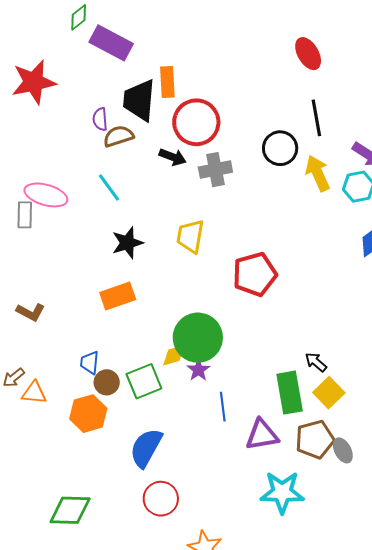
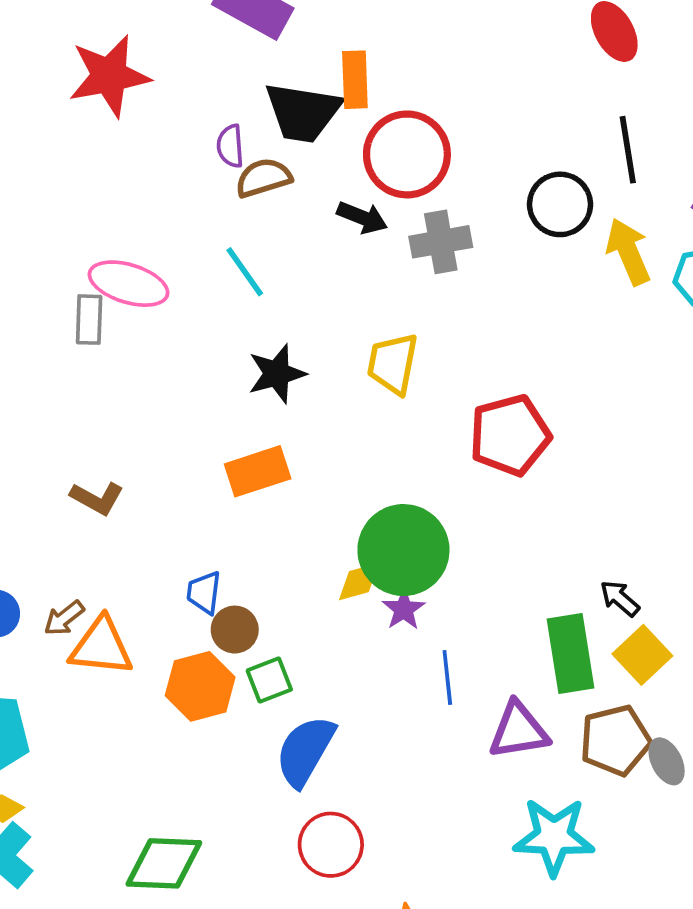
black trapezoid: (139, 100) -> (303, 112), turned -87
green square: (144, 381) -> (269, 680), moved, size x0.7
orange triangle: (34, 393) -> (101, 647), size x1.4

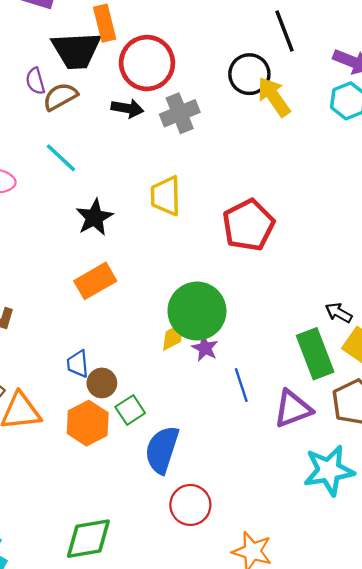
yellow arrow: (628, 252) -> (274, 97), moved

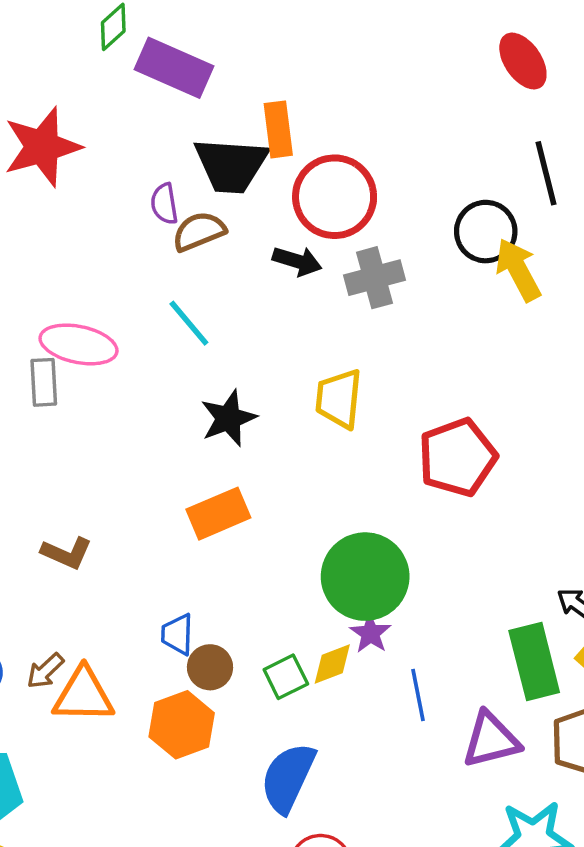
yellow diamond: (173, 337) -> (332, 664), moved
green square: (130, 410) -> (286, 677), moved

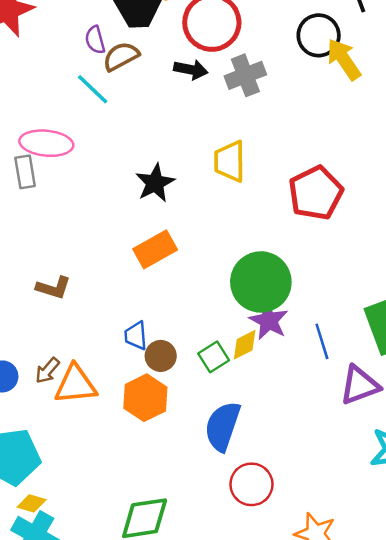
cyan line: (189, 323) -> (93, 89), moved
purple star: (370, 633) -> (269, 321), size x1.4
blue line: (418, 695) -> (322, 341), moved

